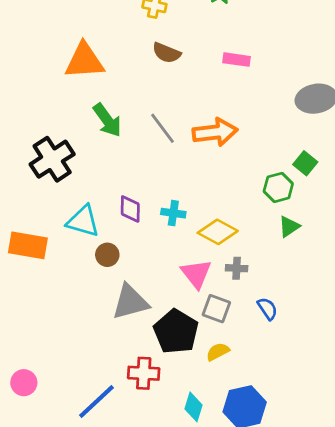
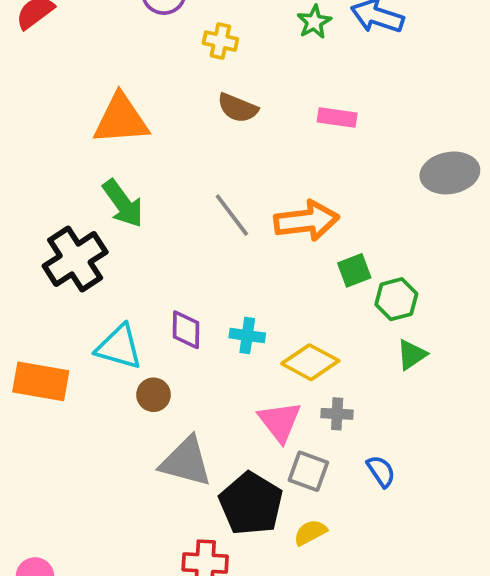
green arrow: (107, 120) -> (123, 204), moved
green square: (305, 163) -> (354, 270), moved, turned 30
gray triangle: (130, 302) -> (186, 462), turned 30

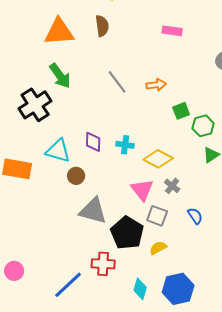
brown semicircle: (238, 108) -> (102, 26), moved, turned -120
orange arrow: (306, 221) -> (156, 85), size x0.6
gray cross: (337, 414) -> (172, 186), turned 35

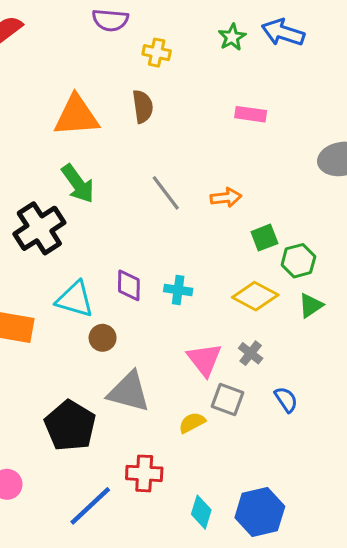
yellow diamond: (158, 159) -> (255, 296), moved
black pentagon: (127, 233) -> (70, 426), moved
yellow semicircle: (158, 248) -> (192, 423), moved

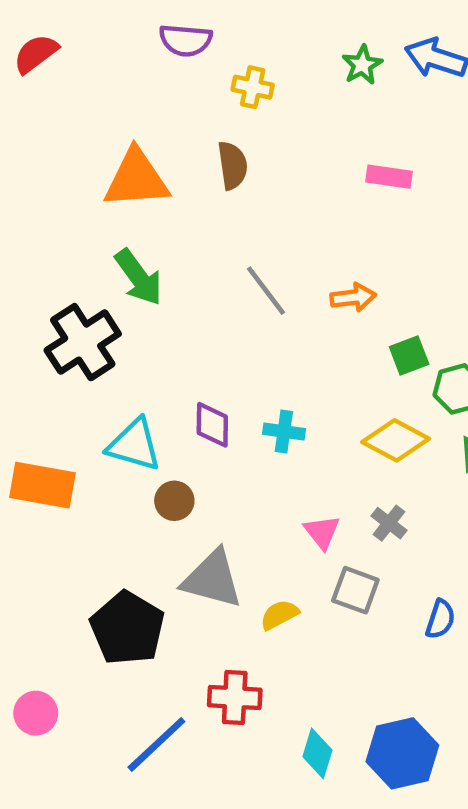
pink triangle: (204, 359) -> (322, 532), size x0.7
blue semicircle: (286, 399) -> (440, 619), moved, turned 52
yellow semicircle: (192, 423) -> (279, 615), moved

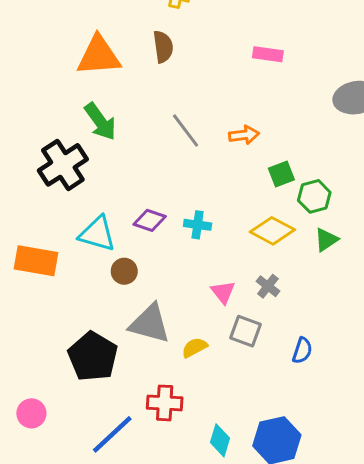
purple diamond: (212, 425) -> (150, 220), turned -72

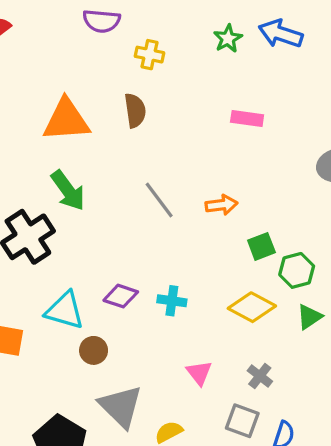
gray cross: (268, 286) -> (260, 376), moved
gray triangle: (150, 324) -> (121, 406), turned 30
gray square: (245, 331) -> (242, 421), moved

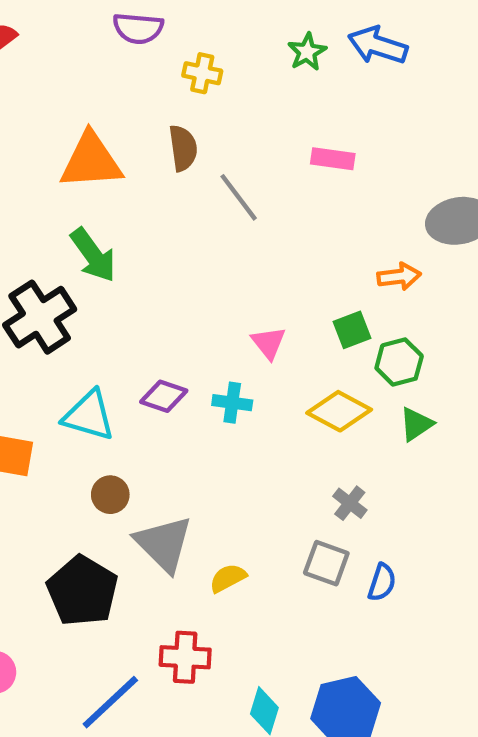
gray line: (159, 200) -> (239, 197), moved
orange arrow: (221, 205) -> (399, 276), moved
brown circle: (94, 350) -> (110, 495), moved
pink triangle: (199, 373) -> (269, 343), moved

